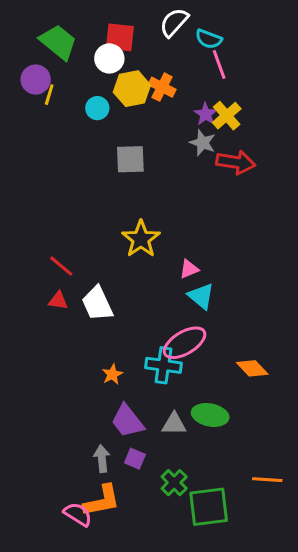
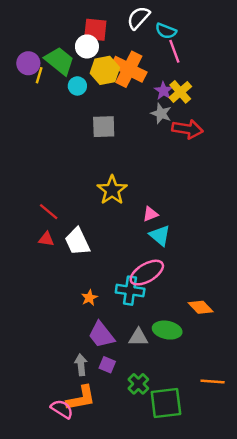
green trapezoid: (58, 42) -> (59, 61), moved
orange cross: (162, 87) -> (129, 69), size x1.6
orange diamond: (252, 368) -> (201, 307), moved

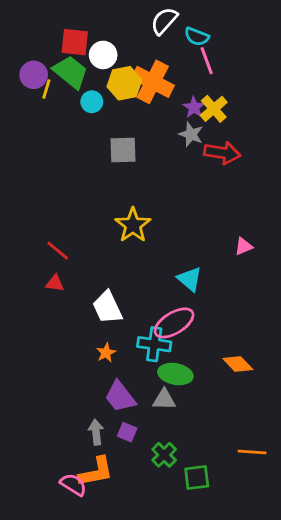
red square: (95, 30) -> (75, 42), moved
pink triangle: (150, 214) -> (244, 246), moved
white trapezoid: (77, 242) -> (107, 307), moved
green ellipse: (167, 330) -> (175, 374), moved
green square: (166, 403) -> (197, 478), size x0.7

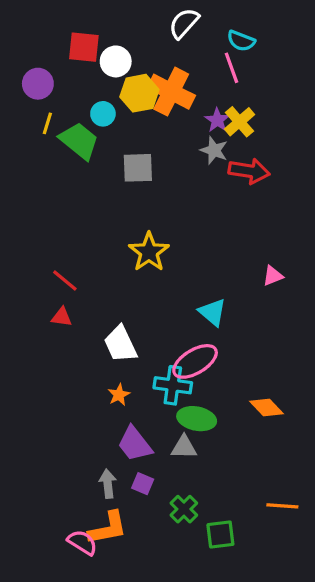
cyan semicircle: (197, 37) -> (241, 41), moved
green trapezoid: (71, 72) -> (79, 141), moved
yellow line: (46, 89) -> (47, 123), moved

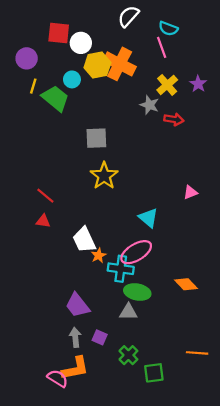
purple star: (217, 120) -> (198, 84), moved
gray square: (138, 168) -> (96, 138), moved
red arrow: (249, 171) -> (174, 119), size x0.7
orange star: (119, 395) -> (99, 255), moved
purple trapezoid: (135, 444) -> (77, 305), moved

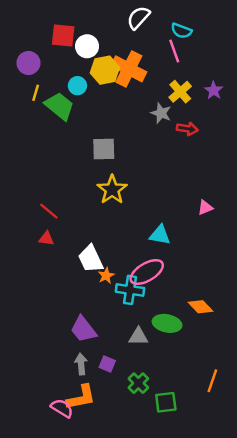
cyan triangle: (148, 218) -> (160, 235), turned -30
green ellipse: (137, 292) -> (167, 323), moved
orange line: (197, 353) -> (212, 381), turned -75

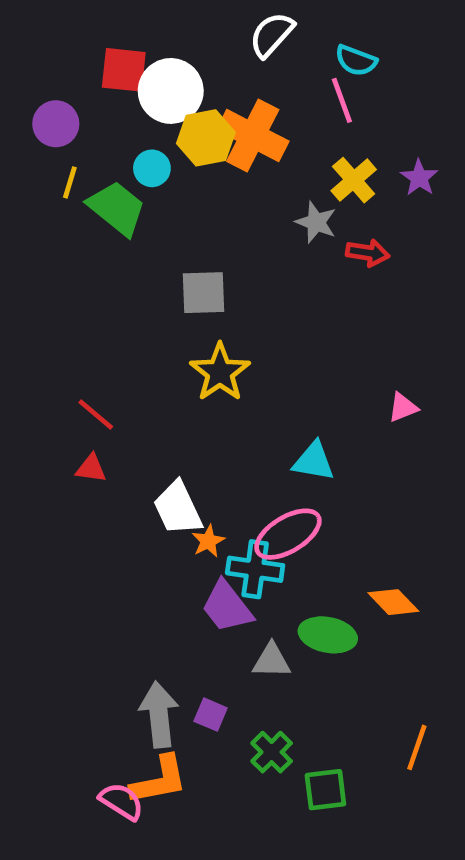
white circle: (87, 46) -> (171, 91), size x1.4
purple trapezoid: (83, 329) -> (227, 607), moved
gray arrow: (81, 364) -> (159, 715), size x1.5

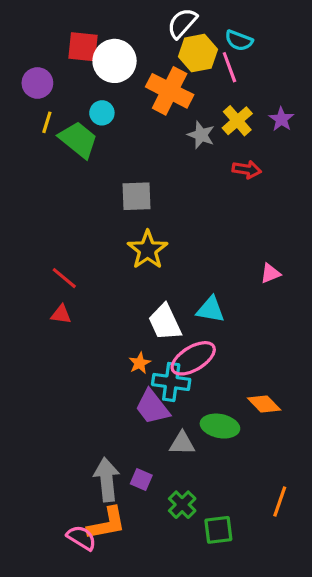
yellow hexagon: (206, 138) -> (198, 53), moved
gray star: (316, 222) -> (201, 135), moved
white trapezoid: (178, 508) -> (165, 322), moved

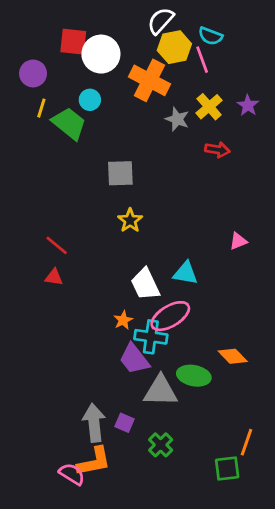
yellow star: (148, 250) -> (130, 220), size x0.7
gray triangle: (182, 443) -> (161, 391), size x1.5
green square: (218, 530) -> (227, 468), moved

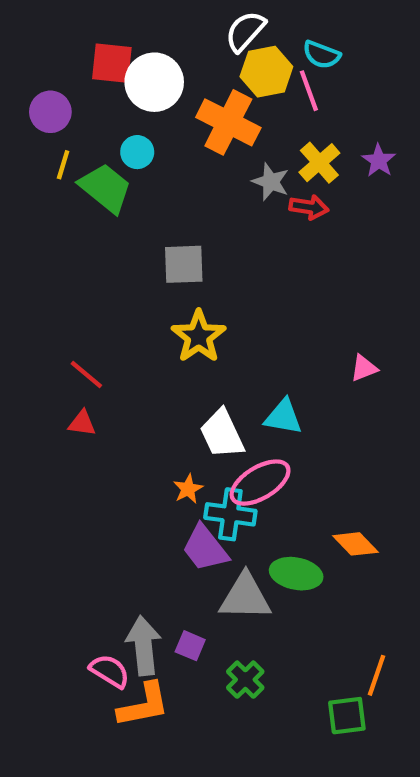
red arrow: (217, 150) -> (309, 207), moved
yellow star: (130, 220) -> (199, 336), size x1.4
pink semicircle: (72, 474) -> (110, 671), moved

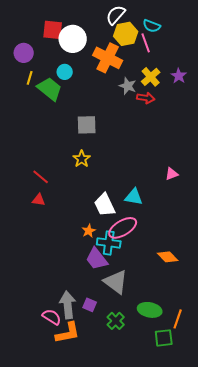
yellow star: (199, 336) -> (82, 159), moved, size x0.7
green ellipse: (296, 574) -> (150, 310), moved
gray triangle: (245, 597) -> (116, 282), turned 36

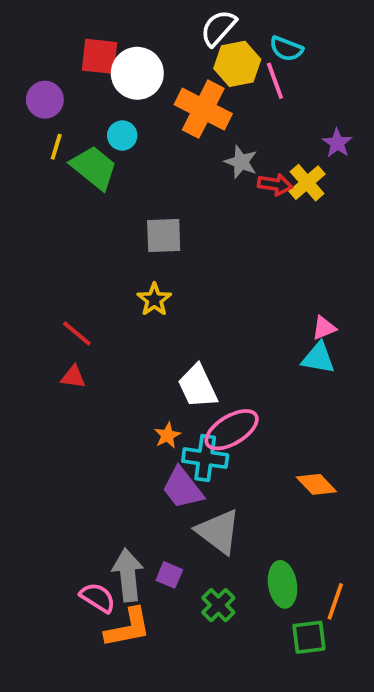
yellow cross: (151, 77) -> (307, 183), moved
cyan triangle: (134, 197) -> (318, 358), moved
green ellipse: (150, 310) -> (283, 584), turned 70

